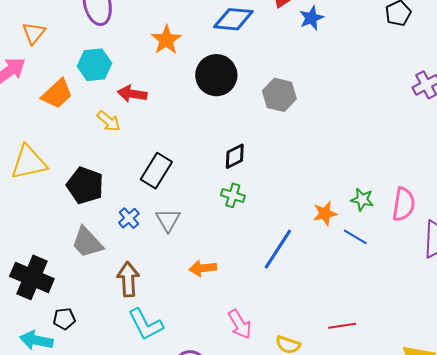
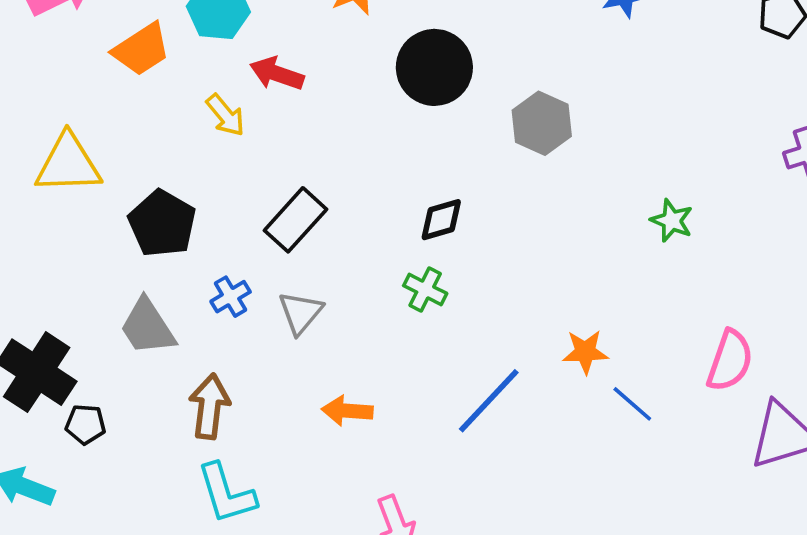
green star: (362, 199) -> (672, 221), moved
black pentagon: (64, 319) -> (86, 424), moved

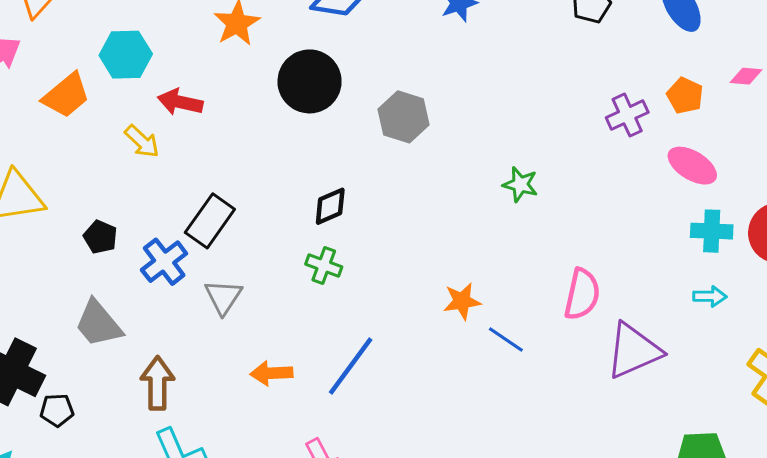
black pentagon: (162, 224) -> (100, 237), size x0.6
blue cross: (231, 297) -> (164, 262), moved, size x1.4
blue line: (489, 401) -> (351, 366), moved

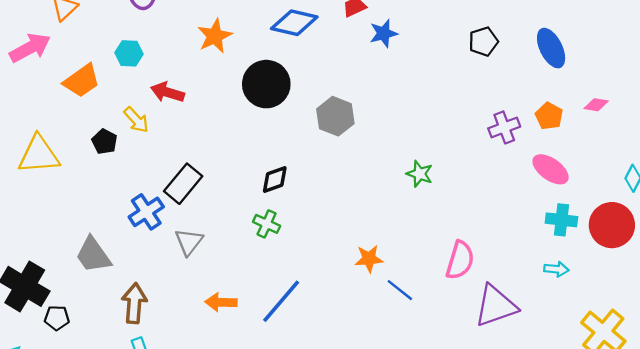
cyan hexagon: (126, 55) -> (129, 53), size x0.7
black pentagon: (100, 237) -> (105, 142), moved

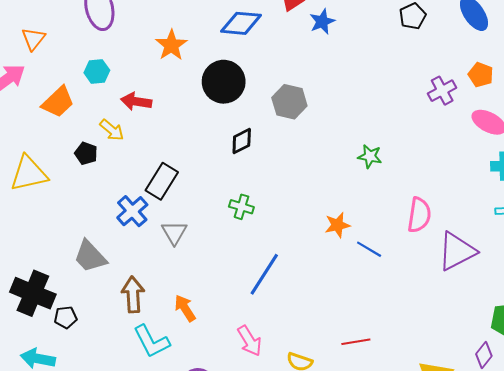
green star: (420, 174) -> (370, 156), moved
black diamond: (275, 179) -> (242, 141), moved
orange arrow: (221, 302) -> (185, 308), moved, turned 64

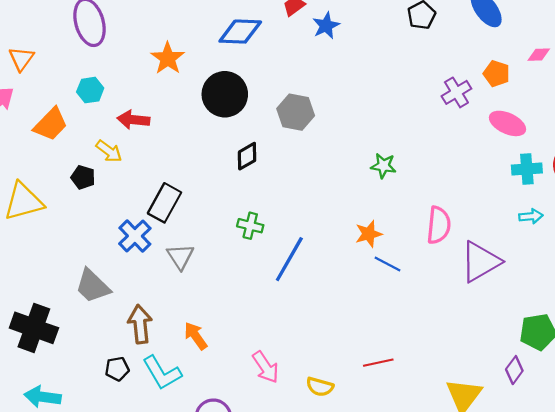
orange star: (337, 225) -> (369, 234), moved
blue line: (264, 274) -> (289, 259), moved
black pentagon: (66, 317) -> (117, 369), moved

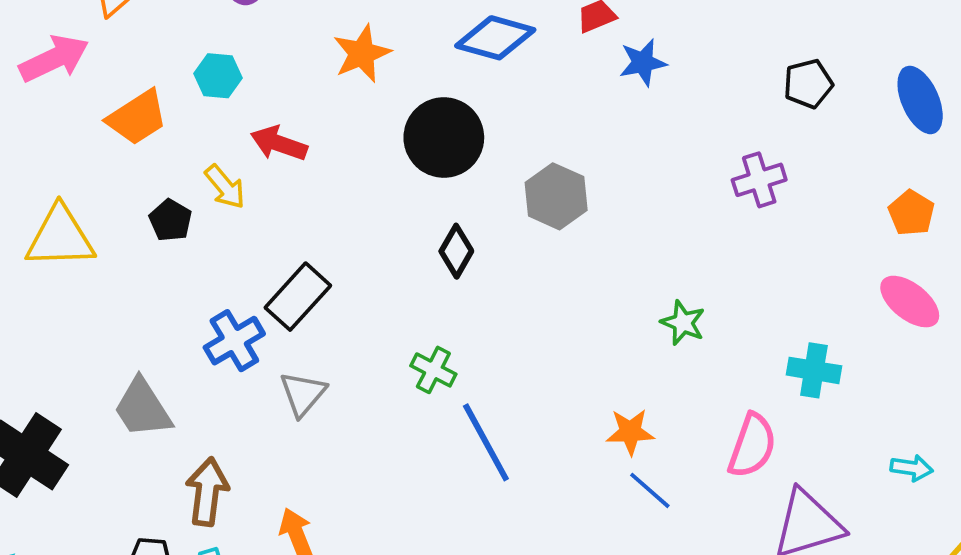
purple cross: (456, 92) -> (759, 180), moved
black diamond: (247, 156) -> (456, 251), turned -44
cyan cross: (527, 169) -> (814, 370), moved
blue line: (289, 259) -> (486, 442), turned -72

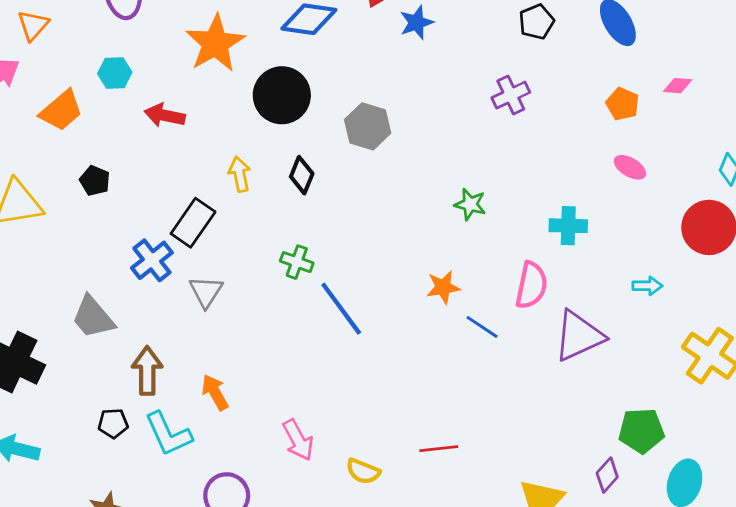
orange star: (362, 54) -> (215, 43), size x1.4
yellow arrow: (225, 187) -> (240, 174), moved, turned -144
pink ellipse: (910, 302) -> (630, 167), size x0.7
blue line: (650, 490) -> (482, 327), moved

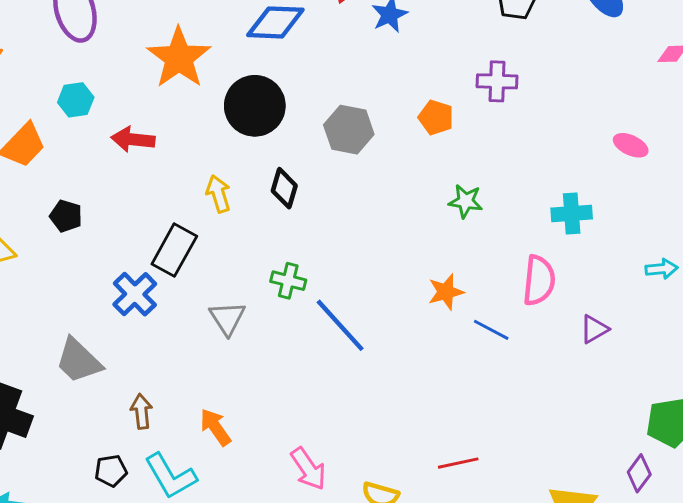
purple cross: (511, 95) -> (497, 81), turned 33
orange pentagon: (623, 104) -> (436, 117), moved
gray triangle: (206, 292) -> (227, 318), moved
purple triangle: (579, 336) -> (594, 329), size x0.5
brown arrow: (147, 371) -> (141, 411), size x0.7

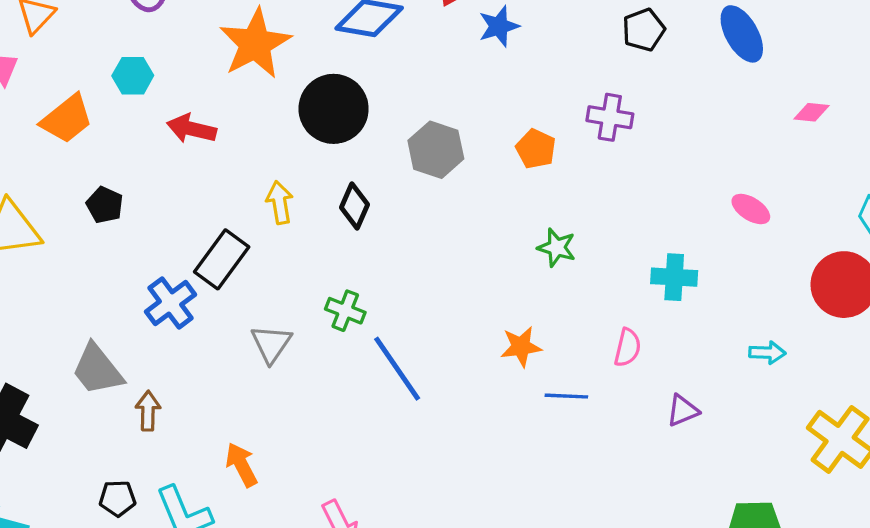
pink semicircle: (539, 280) -> (628, 348), size x0.7
blue line: (491, 330) -> (566, 396), turned -33
brown arrow: (141, 411) -> (148, 411), moved

